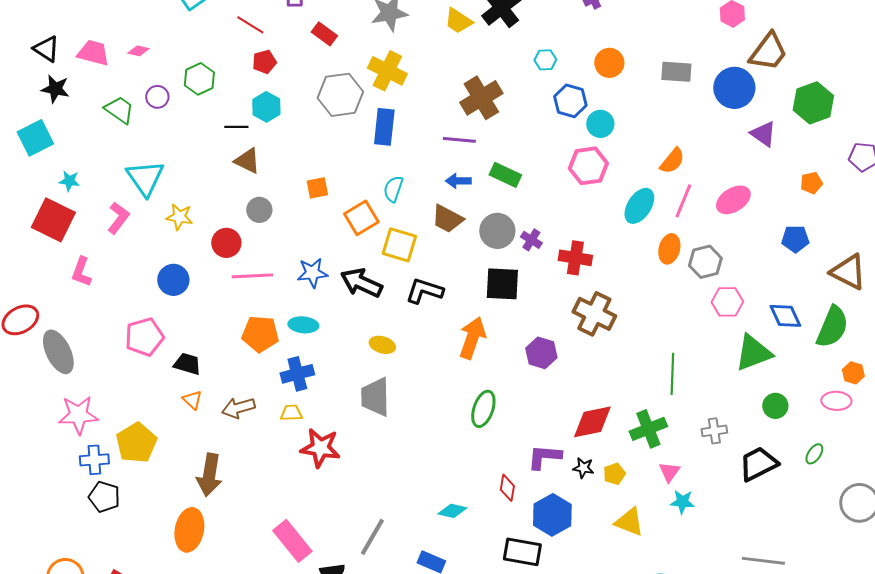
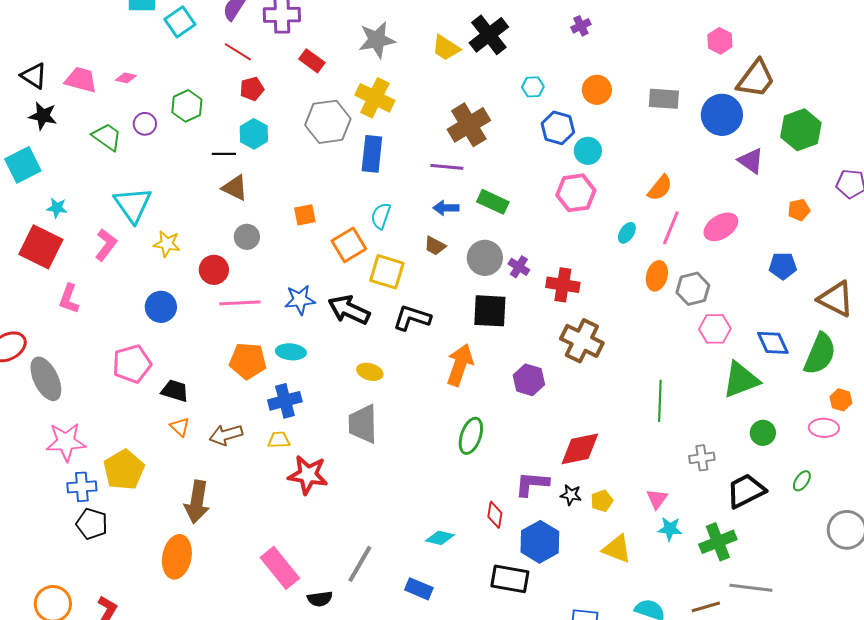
cyan ellipse: (639, 206) -> (627, 233), size x0.6
brown trapezoid: (447, 219) -> (435, 246), size x0.7
green cross: (648, 429) -> (718, 542), moved

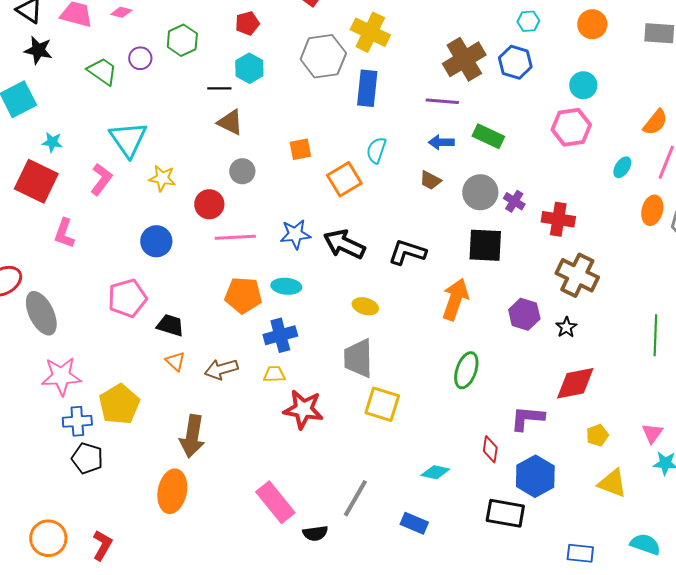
blue hexagon: (558, 128) -> (515, 62), moved
yellow square: (387, 272) -> (382, 404), moved
black star: (571, 495) -> (566, 327), moved, turned 30

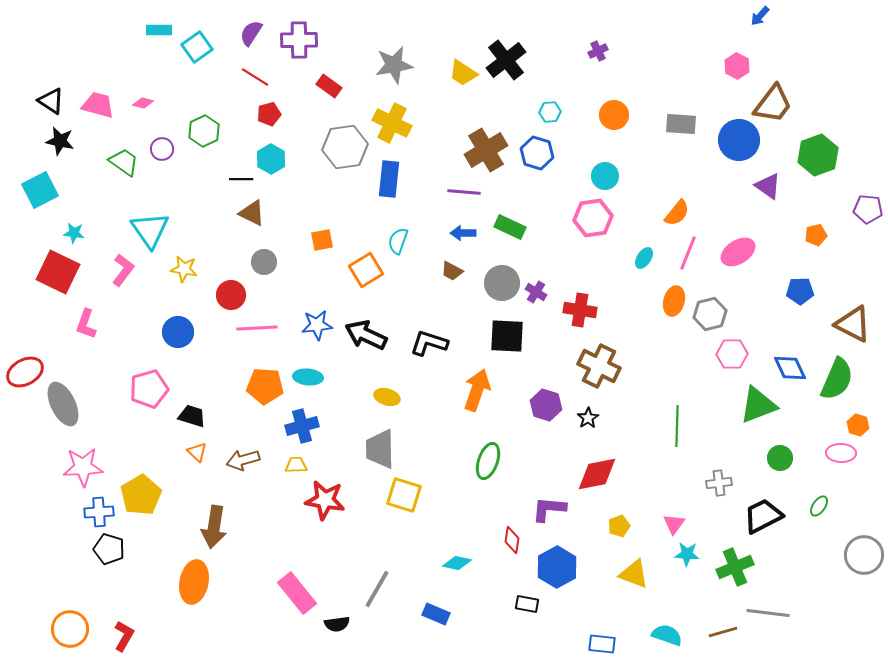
black rectangle: (505, 513) -> (527, 604), size x0.6

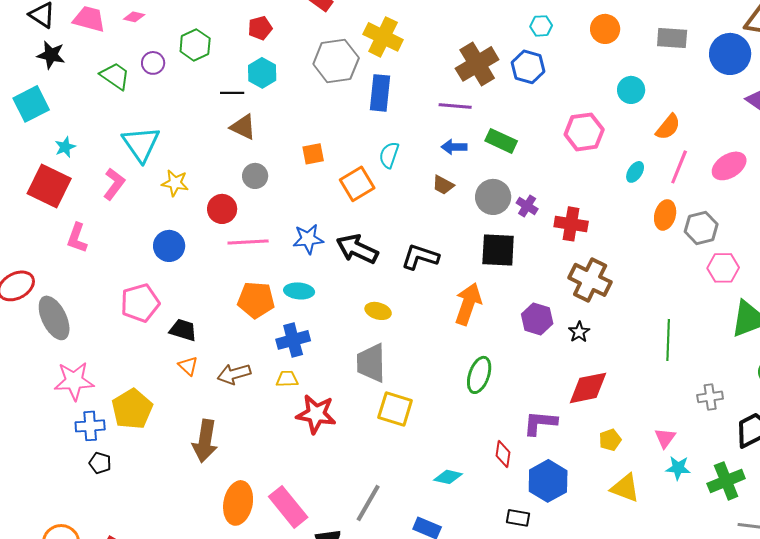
cyan circle: (605, 176) -> (631, 90), moved
cyan star: (74, 233) -> (65, 147), turned -30
black pentagon: (109, 549) -> (100, 463), size x0.7
orange ellipse: (194, 582) -> (238, 503), moved

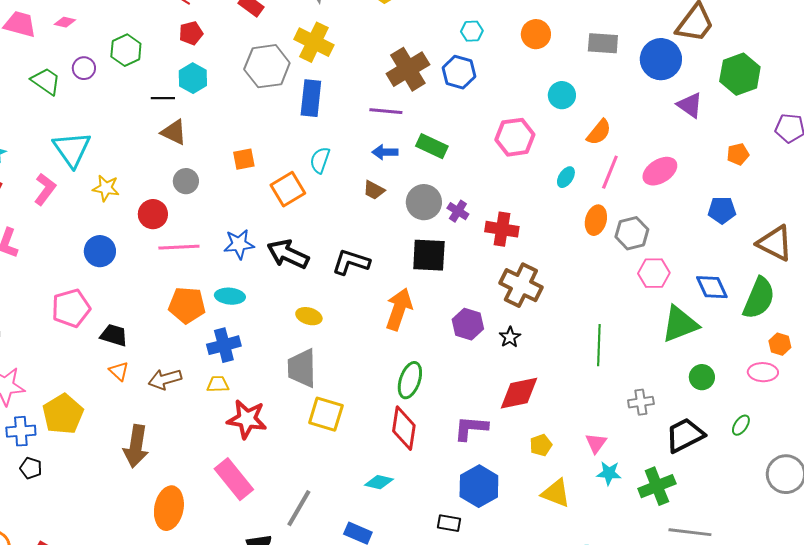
red diamond: (503, 454) -> (404, 428), moved, size x1.6
pink rectangle: (288, 507) -> (234, 479), moved

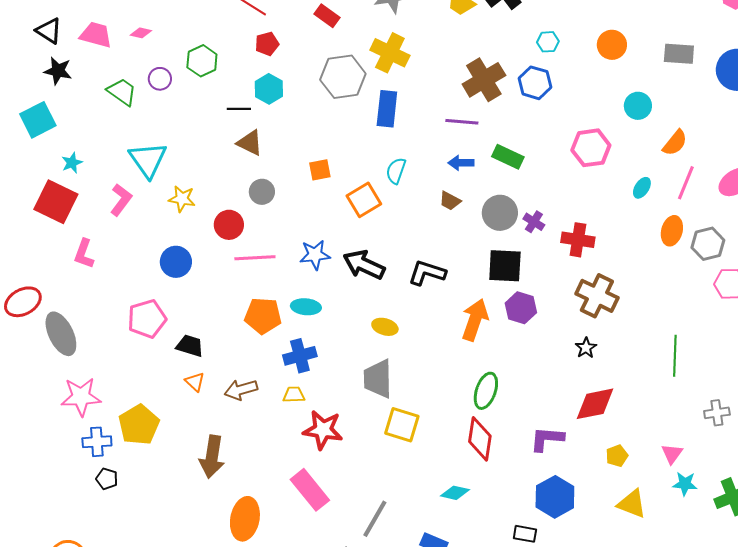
purple hexagon: (468, 324) -> (521, 308), moved

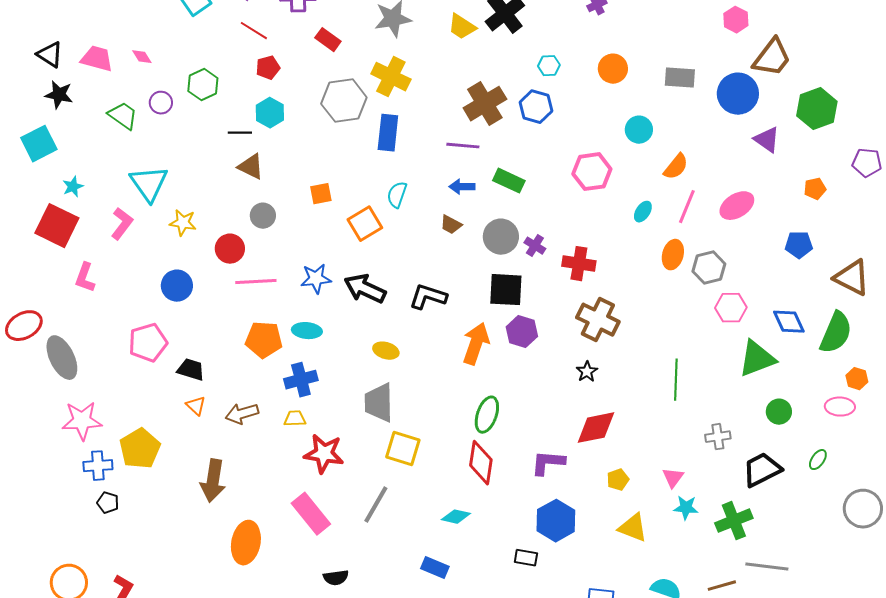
pink diamond: (141, 33) -> (142, 57), turned 45
gray line: (375, 519) -> (376, 505), moved

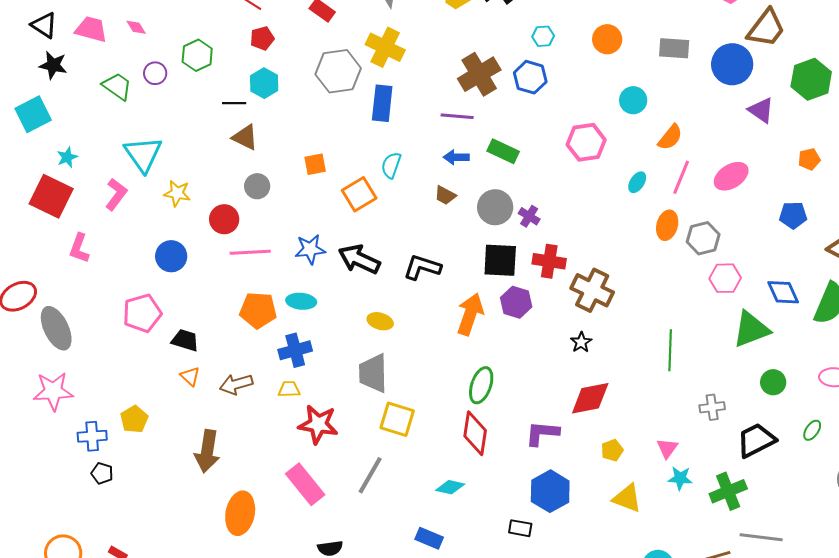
red cross: (579, 264) -> (549, 261), moved
pink star: (82, 421) -> (53, 391), moved
yellow pentagon: (140, 449) -> (134, 419), size x0.7

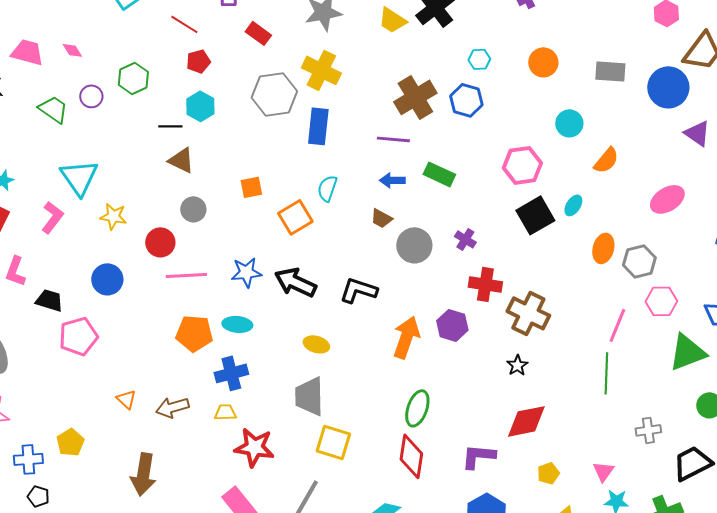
pink line: (681, 177) -> (617, 325), moved
gray circle: (495, 207) -> (414, 245), moved
black square: (500, 260) -> (535, 215), moved, turned -33
black trapezoid: (185, 340) -> (49, 300), moved

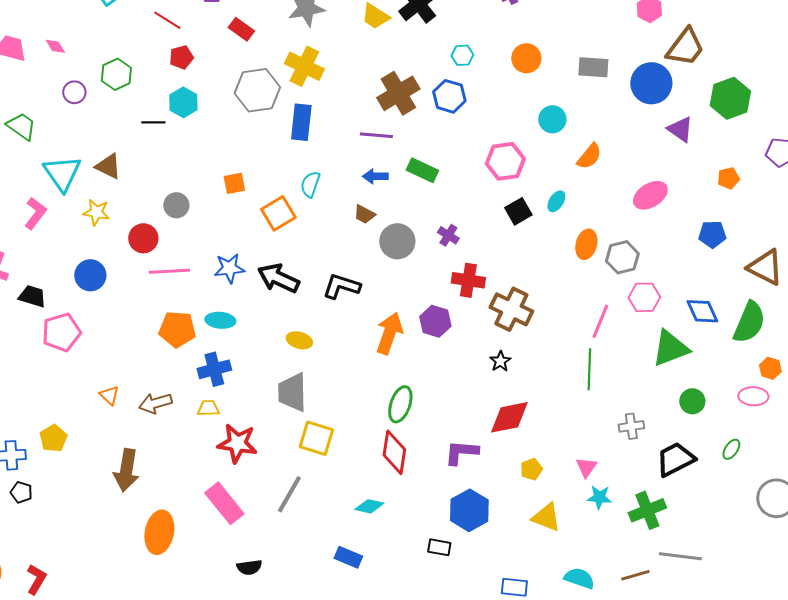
green trapezoid: (53, 109) -> (21, 126), moved
brown triangle: (181, 160) -> (108, 166), moved
black square: (535, 215) -> (518, 211), size x0.7

